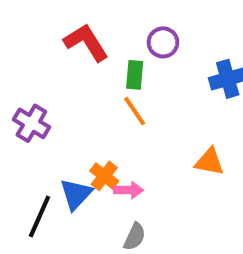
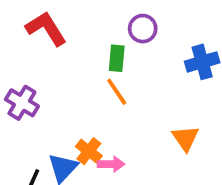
red L-shape: (86, 42) -> (46, 29), moved
orange triangle: (209, 162) -> (185, 138), turned 44

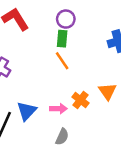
purple circle: (143, 29) -> (66, 19), moved
orange cross: (89, 151) -> (80, 100), moved

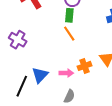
orange cross: (80, 100) -> (84, 66), turned 32

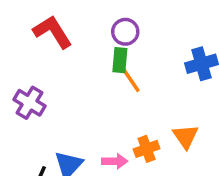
orange line: (69, 34) -> (131, 80), moved

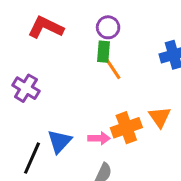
red L-shape: (53, 32) -> (46, 27), turned -32
orange cross: (147, 149) -> (126, 128), size x1.4

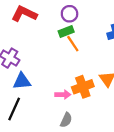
green rectangle: (104, 52) -> (66, 31), turned 64
blue triangle: (59, 141) -> (22, 81), moved, turned 42

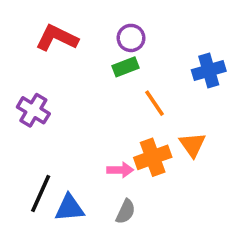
orange line: (73, 44) -> (154, 103), moved
blue triangle: (22, 81) -> (69, 208), moved

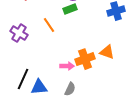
orange line: (154, 103) -> (49, 25), moved
orange triangle: (192, 145) -> (107, 52), turned -35

